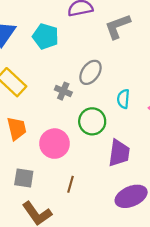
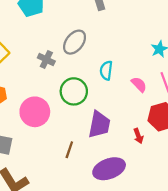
brown line: (71, 184) -> (69, 150), moved

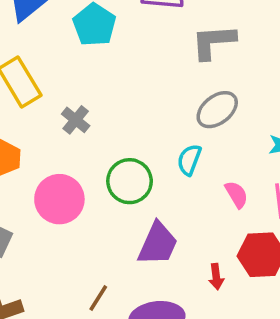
gray ellipse: (75, 42) -> (217, 110), moved
gray cross: (46, 60) -> (76, 120), moved
brown line: (69, 150) -> (98, 298), moved

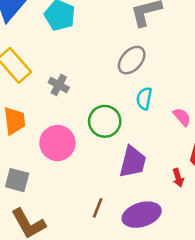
gray ellipse: (217, 110) -> (132, 60), moved

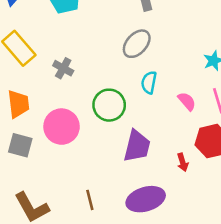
gray square: (17, 180) -> (20, 145), moved
brown line: (98, 208) -> (90, 200), moved, turned -36

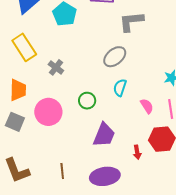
green circle: (109, 105) -> (87, 101), size x0.7

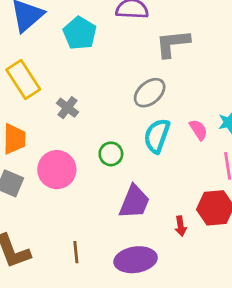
cyan semicircle: (120, 88) -> (157, 136), size x1.4
pink semicircle: (147, 106) -> (198, 130), moved

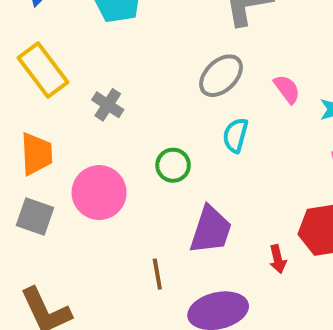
pink semicircle: (198, 130) -> (287, 89), moved
cyan semicircle: (157, 136) -> (235, 135), size x0.7
brown line: (76, 252) -> (157, 274), moved

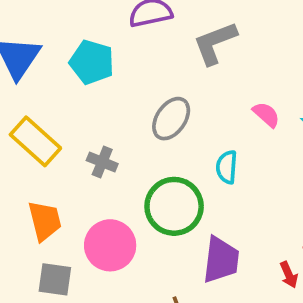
gray ellipse: (221, 76) -> (171, 119), moved
green circle: (173, 165) -> (174, 206), size x1.8

